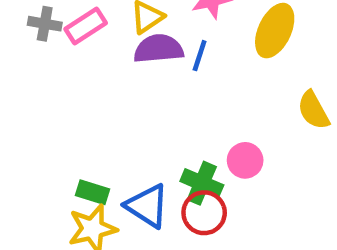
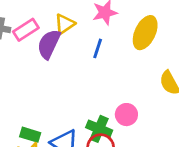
purple semicircle: (159, 49) -> (49, 44), moved, turned -60

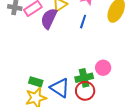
green cross: (99, 129) -> (84, 78), turned -36

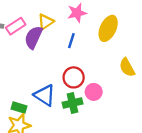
blue triangle: (60, 88) -> (45, 95), moved
red circle: (85, 91) -> (74, 77), moved

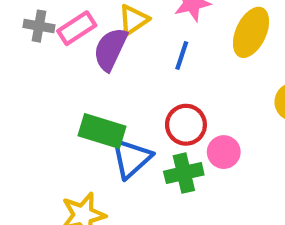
blue triangle: (45, 95) -> (131, 158), turned 45
green rectangle: (19, 108) -> (102, 131), moved, size x1.5

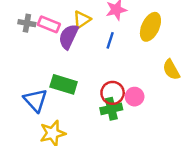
pink rectangle: (77, 28) -> (49, 24), turned 55
red circle: (186, 125) -> (113, 93), moved
blue triangle: (131, 158) -> (35, 100), moved, turned -30

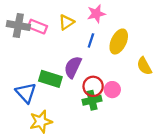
gray cross: (27, 23) -> (18, 25), size x1.5
yellow ellipse: (150, 27) -> (119, 42), moved
purple semicircle: (69, 37) -> (73, 67), moved

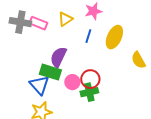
purple semicircle: (73, 67) -> (58, 57), moved
pink circle: (112, 90) -> (72, 82), moved
blue triangle: (26, 93) -> (39, 85), moved

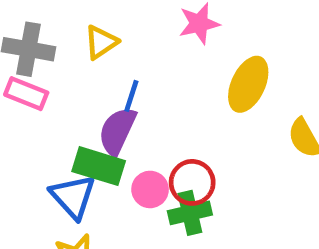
yellow triangle: (65, 19) -> (101, 42), moved
pink rectangle: (38, 23) -> (26, 94), moved
blue line: (88, 36) -> (131, 96), moved

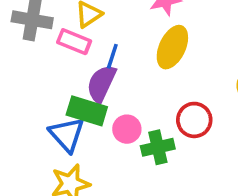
yellow ellipse: (248, 84) -> (172, 47), moved
pink rectangle: (26, 94) -> (74, 42), moved
red circle: (192, 182) -> (194, 120), moved

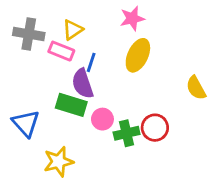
purple semicircle: (101, 84) -> (83, 84), turned -44
red circle: (194, 120) -> (155, 128), moved
blue triangle: (67, 135) -> (26, 123), moved

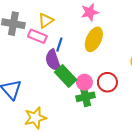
green rectangle: (71, 105) -> (66, 76), moved, turned 30
pink circle: (102, 119) -> (84, 82), moved
red circle: (155, 128) -> (107, 82), moved

